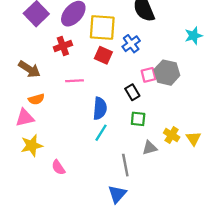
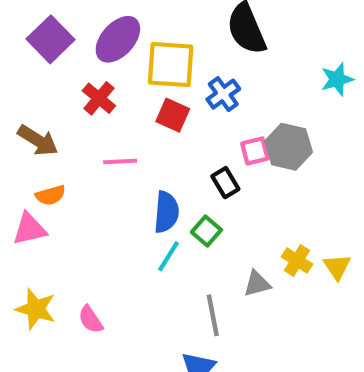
red cross: (63, 46) -> (99, 98), turned -30
green square: (138, 119) -> (206, 231), moved, turned 35
yellow star: (32, 145) -> (36, 309), moved, turned 30

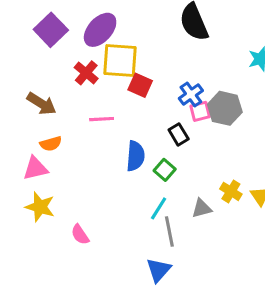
yellow square: (171, 65) -> (120, 61), moved
blue cross: (223, 94) -> (191, 94), moved
cyan line: (168, 256) -> (159, 208), moved
yellow star: (36, 309) -> (40, 207), moved

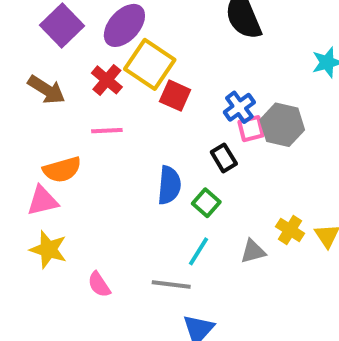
yellow square: (120, 61) -> (150, 64), turned 30
brown arrow: (42, 104) -> (46, 90), moved
pink line: (102, 119) -> (107, 131), moved
orange semicircle: (51, 144) -> (62, 170), size x1.4
gray line: (169, 231) -> (171, 285), moved, turned -72

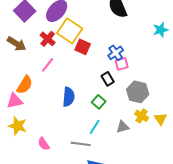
gray hexagon: (282, 125) -> (138, 92), moved
pink line: (107, 131) -> (48, 65), turned -49
orange semicircle: (62, 170) -> (25, 85), turned -42
blue semicircle: (169, 185) -> (69, 97), moved

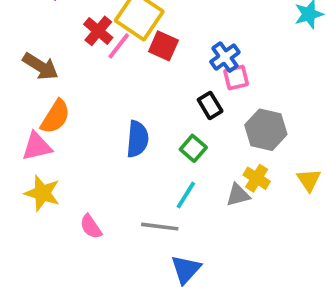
brown arrow: (17, 44) -> (40, 66), moved
pink line: (48, 65) -> (119, 46), moved
yellow cross: (142, 116) -> (257, 178), moved

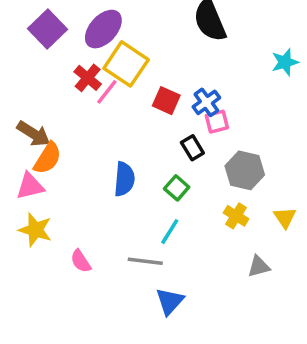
red square: (163, 46) -> (166, 101), moved
brown arrow: (40, 66) -> (34, 134), moved
gray triangle: (238, 195) -> (259, 266), moved

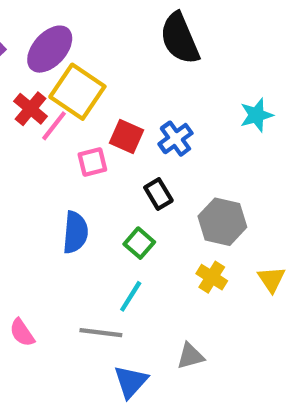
cyan star: (285, 62) -> (257, 115), moved
pink square: (217, 122) -> (92, 162), moved
gray triangle: (259, 266) -> (190, 356), moved

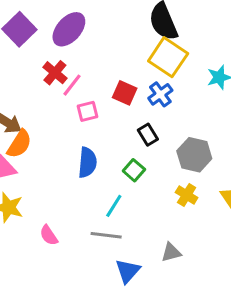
yellow square: (77, 92) -> (168, 57), moved
pink square: (92, 162) -> (87, 111), moved
cyan line: (131, 296) -> (114, 206), moved

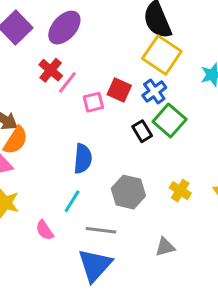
pink square: (87, 111) -> (93, 102), moved
gray hexagon: (194, 155) -> (128, 192), moved
green square: (134, 170) -> (170, 120), moved, size x1.5
cyan line: (114, 206) -> (72, 201), moved
blue triangle: (128, 271) -> (95, 265), moved, size x1.4

